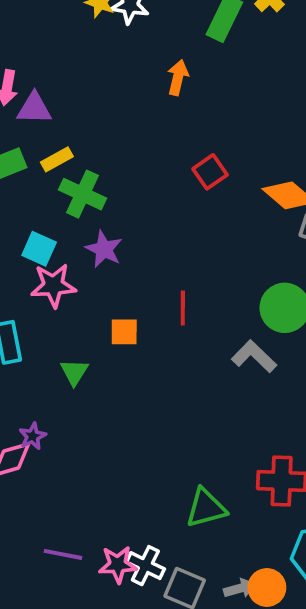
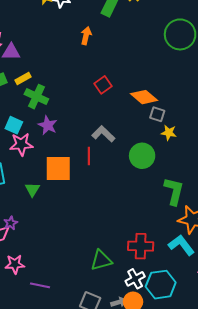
orange square: (124, 332) -> (58, 168), size x1.8
gray L-shape: (254, 356) -> (103, 134), moved
purple line: (63, 554) -> (40, 285), moved
pink star: (118, 564) -> (15, 264), moved
white cross: (145, 566) -> (135, 279), moved, turned 36

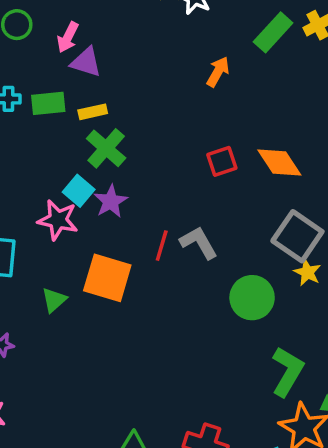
orange diamond: (144, 97) -> (279, 163), moved
gray square: (157, 114) -> (297, 236), size x1.8
cyan square: (14, 125) -> (79, 191), moved
red line: (89, 156) -> (162, 246), moved

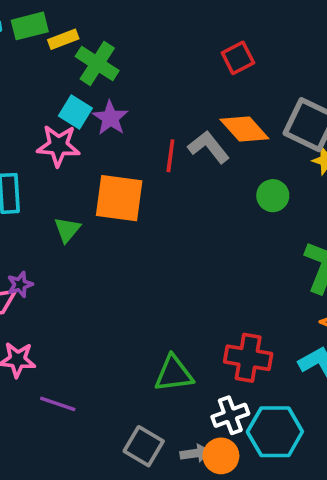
yellow rectangle: (93, 112) -> (63, 39), moved
red square: (222, 161) -> (238, 58), moved
orange diamond: (279, 163) -> (244, 129), moved
green circle: (252, 298) -> (273, 196), size x0.7

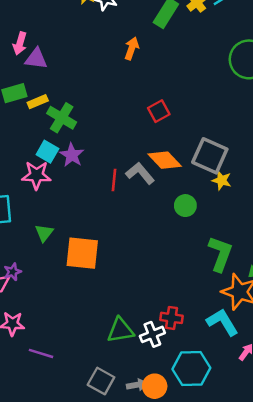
orange square: (119, 198) -> (82, 253), moved
red cross: (248, 358) -> (172, 318), size x0.7
white cross: (230, 415) -> (152, 334), moved

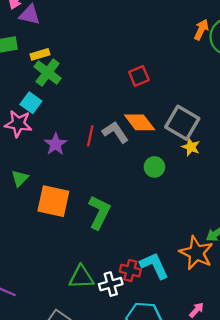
orange arrow: (132, 48) -> (201, 30), moved
yellow rectangle: (38, 102) -> (40, 54), moved
purple star: (72, 155) -> (56, 144), moved
green L-shape: (220, 254) -> (99, 212), moved
cyan L-shape: (222, 322) -> (154, 266), moved

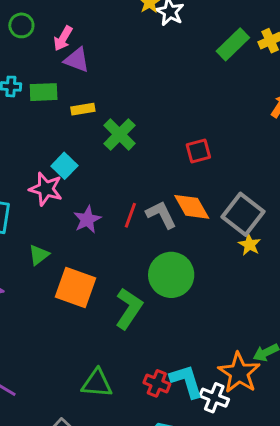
green cross: (48, 72) -> (119, 134), moved
green circle: (154, 167) -> (171, 275), moved, size x1.8
white cross: (111, 284) -> (214, 398), moved, turned 30

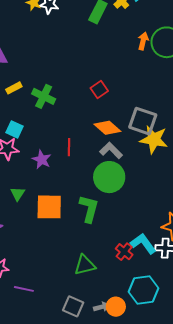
gray L-shape: (161, 215) -> (111, 150), moved
yellow star: (249, 245) -> (154, 140), size x1.8
red cross: (157, 383) -> (124, 252), turned 36

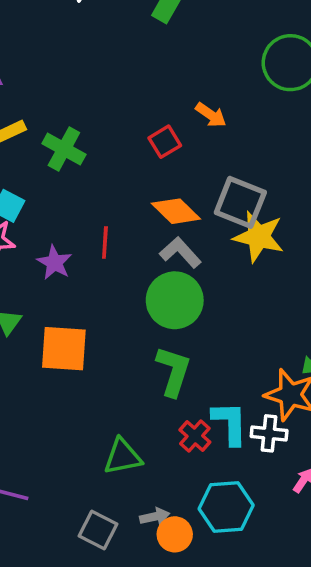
orange arrow: (143, 41) -> (211, 115), moved, turned 108
green L-shape: (89, 209) -> (173, 371), moved
cyan L-shape: (143, 244) -> (230, 423), turned 32
gray arrow: (102, 307) -> (155, 517), moved

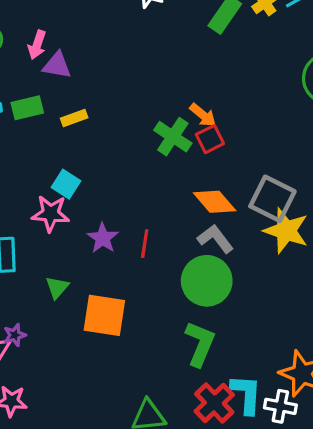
orange arrow: (211, 115) -> (203, 115), moved
green cross: (64, 149) -> (173, 137), moved
red line: (105, 243) -> (145, 244), moved
red cross: (195, 436) -> (214, 403), size x1.4

